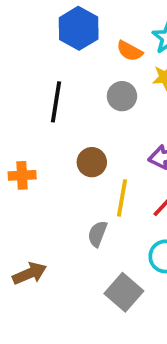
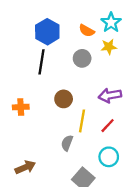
blue hexagon: (79, 28) -> (47, 32), moved

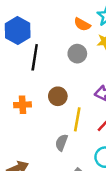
blue hexagon: (47, 32) -> (18, 31), moved
orange cross: (21, 107) -> (23, 105), moved

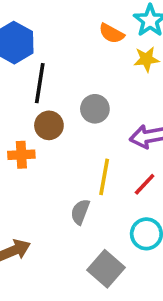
gray circle: (77, 54) -> (95, 109), moved
brown circle: (58, 96) -> (49, 125), moved

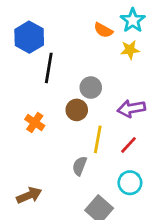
brown circle: (49, 125) -> (77, 110), moved
orange cross: (21, 155) -> (35, 123), turned 36

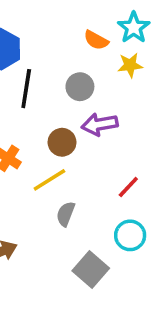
gray circle: (91, 88) -> (80, 87), moved
purple arrow: (131, 109) -> (100, 124), moved
yellow line: (98, 139) -> (49, 180), moved, turned 48

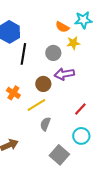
cyan star: (134, 28) -> (83, 20), turned 30
yellow star: (130, 65) -> (73, 43), moved

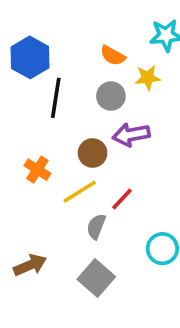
orange semicircle: (62, 27) -> (113, 56), moved
red line: (80, 109) -> (122, 199), moved
gray square: (59, 155) -> (96, 278), moved

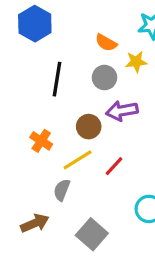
blue hexagon: (30, 57) -> (35, 24), moved
gray semicircle: (96, 227) -> (62, 190), moved

